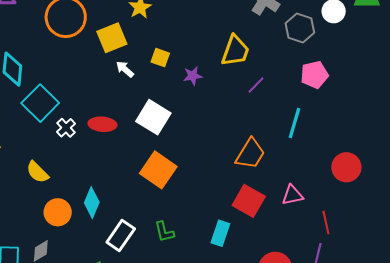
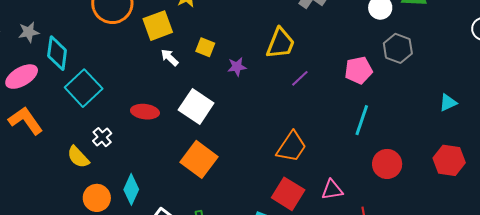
gray hexagon: (300, 28) -> (398, 48), moved
cyan line: (294, 123) -> (362, 120), moved
white cross: (66, 128) -> (102, 137), moved

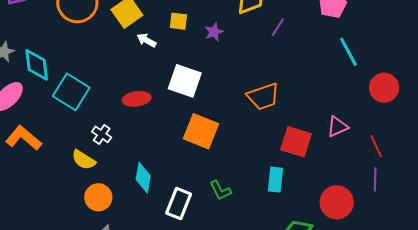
cyan line: (362, 120) -> (348, 52), turned -32
orange trapezoid: (292, 147) -> (263, 96), moved, turned 52
orange circle: (97, 198) -> (98, 197), moved

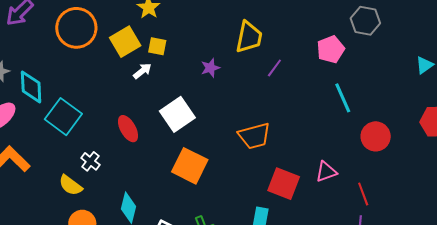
yellow square: (178, 21) -> (157, 46), moved
white arrow: (147, 40) -> (142, 71), turned 108
white square: (185, 81) -> (177, 114), turned 32
red ellipse: (137, 99) -> (128, 129), turned 64

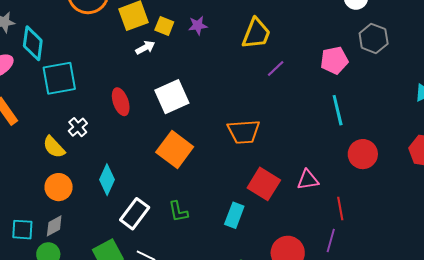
purple star: (210, 68) -> (198, 25), moved
cyan square: (63, 117) -> (59, 78), turned 33

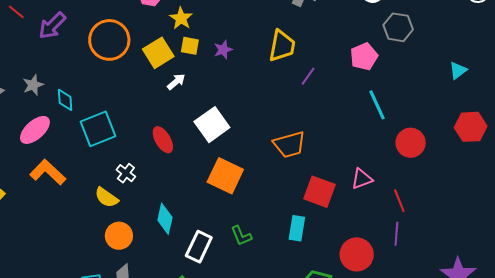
yellow square: (164, 26) -> (190, 46), moved
cyan diamond: (33, 43) -> (65, 100), size x0.7

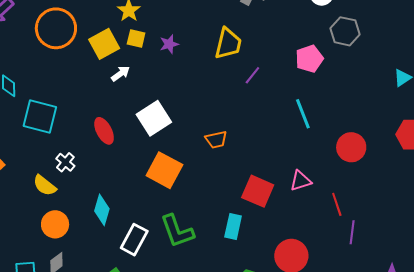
cyan line: (377, 105) -> (303, 114), moved
cyan square: (98, 129) -> (40, 116), turned 33
orange trapezoid: (289, 145) -> (216, 140), moved, size x0.7
purple line: (396, 234) -> (352, 232), moved
green L-shape: (241, 236) -> (177, 231), size x1.6

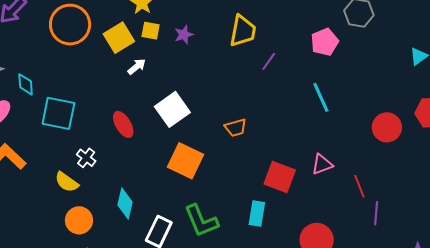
red circle: (351, 147) -> (387, 127), moved

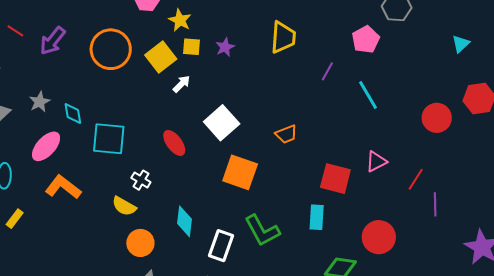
purple line: (269, 61) -> (327, 71), moved
red line: (359, 186) -> (416, 179), turned 60

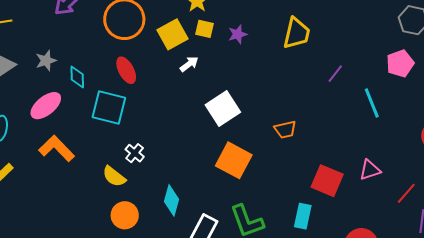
pink pentagon: (366, 40) -> (400, 63), moved
red ellipse: (174, 143) -> (126, 70), moved

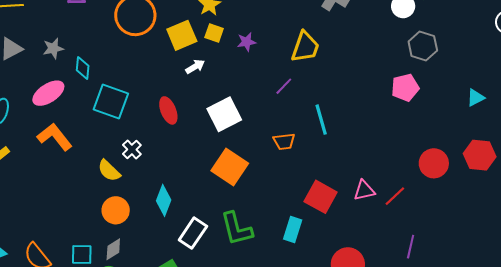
red ellipse: (126, 70) -> (168, 110), moved
purple line: (335, 74) -> (284, 86), moved
cyan line: (372, 103) -> (321, 120), moved
red line: (406, 193) -> (395, 196), moved

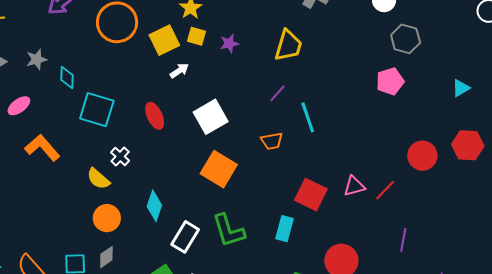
purple line: (284, 86) -> (278, 93), moved
pink ellipse: (48, 93) -> (19, 106), moved, size x0.7

